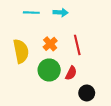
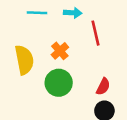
red line: (77, 45) -> (96, 33), moved
red semicircle: (71, 73) -> (103, 87), moved

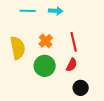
red line: (96, 33) -> (74, 42), moved
red semicircle: (103, 87) -> (72, 65), moved

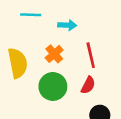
cyan arrow: (56, 11) -> (67, 25), moved

